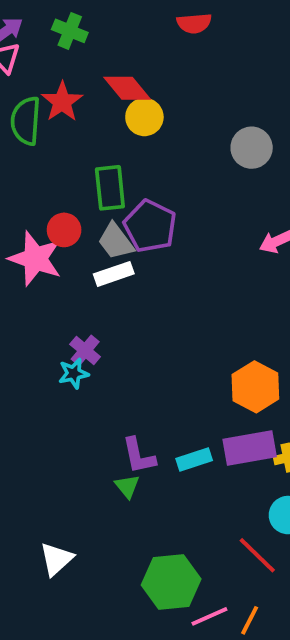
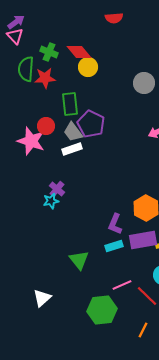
green cross: (70, 31) -> (49, 52), moved
red star: (62, 102) -> (45, 78), moved, turned 30
purple L-shape: (139, 456) -> (115, 224), moved, turned 35
green triangle: (127, 486) -> (79, 260), size x1.5
pink line: (209, 616) -> (122, 285), moved

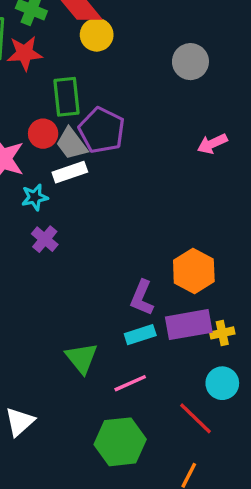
red circle: (46, 126) -> (43, 134), moved
cyan star: (51, 201) -> (35, 197), moved
pink line: (122, 285) -> (130, 383), moved

